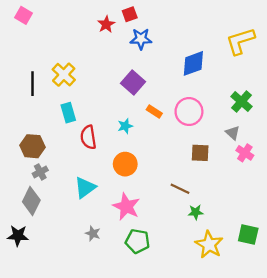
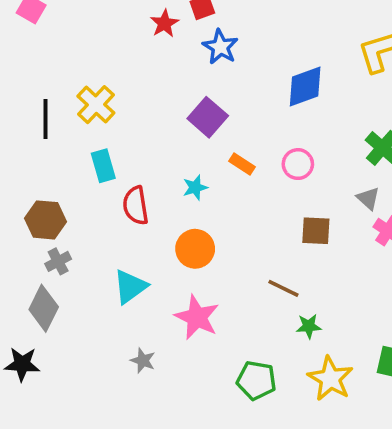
blue star: (141, 39) -> (220, 47), turned 30
pink circle: (189, 112) -> (298, 164), size x0.7
green pentagon: (138, 241) -> (256, 380), moved

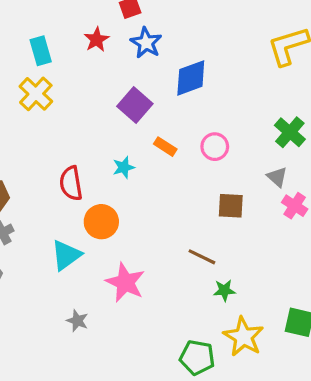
red star: (164, 23) -> (97, 40), moved
blue diamond: (305, 87) -> (191, 78), moved
cyan rectangle: (103, 166) -> (41, 51), moved
orange circle: (195, 249) -> (101, 222), moved
green pentagon: (256, 380) -> (197, 357), moved

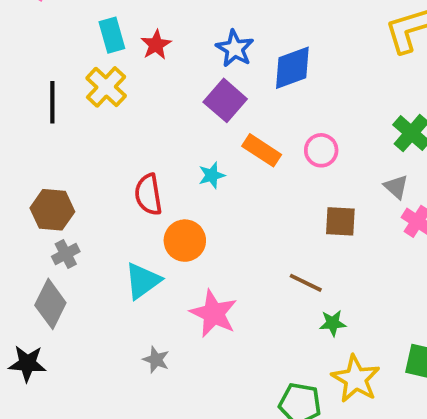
red star: (97, 40) -> (156, 45), moved
blue star: (146, 43) -> (235, 49), moved
orange rectangle: (165, 147) -> (262, 150), size x1.4

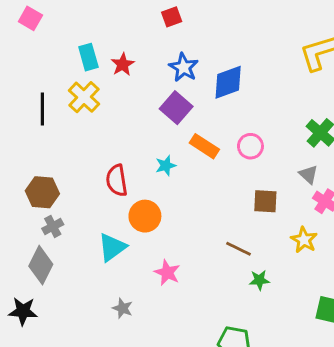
pink star: (214, 314) -> (167, 273), size x0.7
yellow star: (356, 379) -> (304, 240), moved, size x0.7

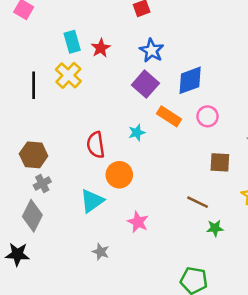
blue diamond: (228, 82) -> (190, 80), moved

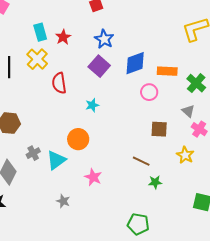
orange rectangle: (169, 116) -> (167, 71), moved, turned -30
red semicircle: (96, 145) -> (59, 83), moved
gray cross: (42, 183) -> (33, 153), moved

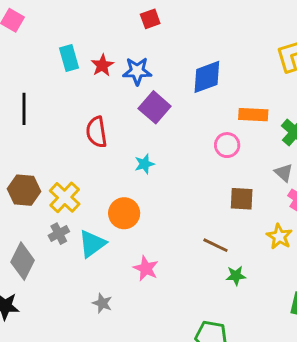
blue star: (104, 39) -> (137, 71), moved, turned -30
yellow cross: (37, 59) -> (65, 197), moved
blue diamond: (135, 63) -> (207, 77), moved

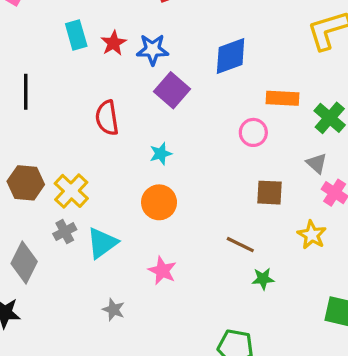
orange circle: (124, 213) -> (159, 202), moved

